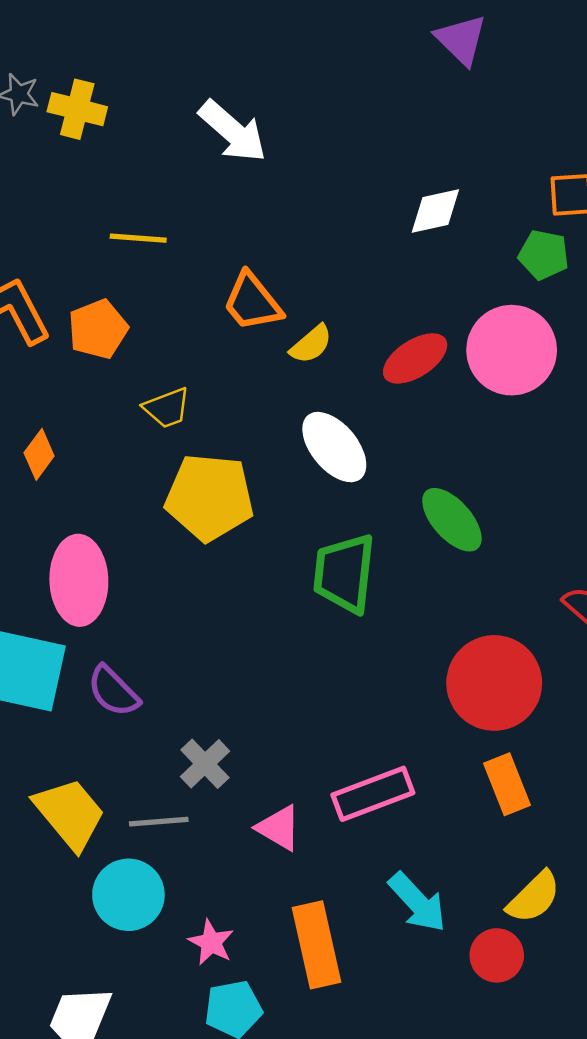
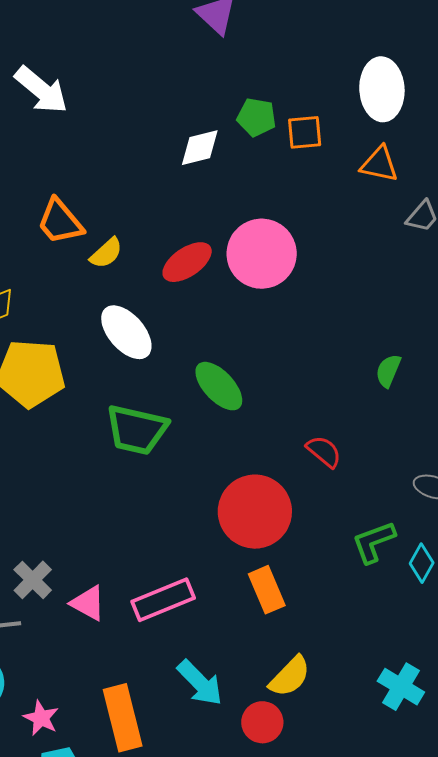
green pentagon: (544, 255) -> (256, 117), moved
green trapezoid: (344, 573) -> (137, 430), turned -82
pink triangle: (279, 828) -> (88, 603), moved

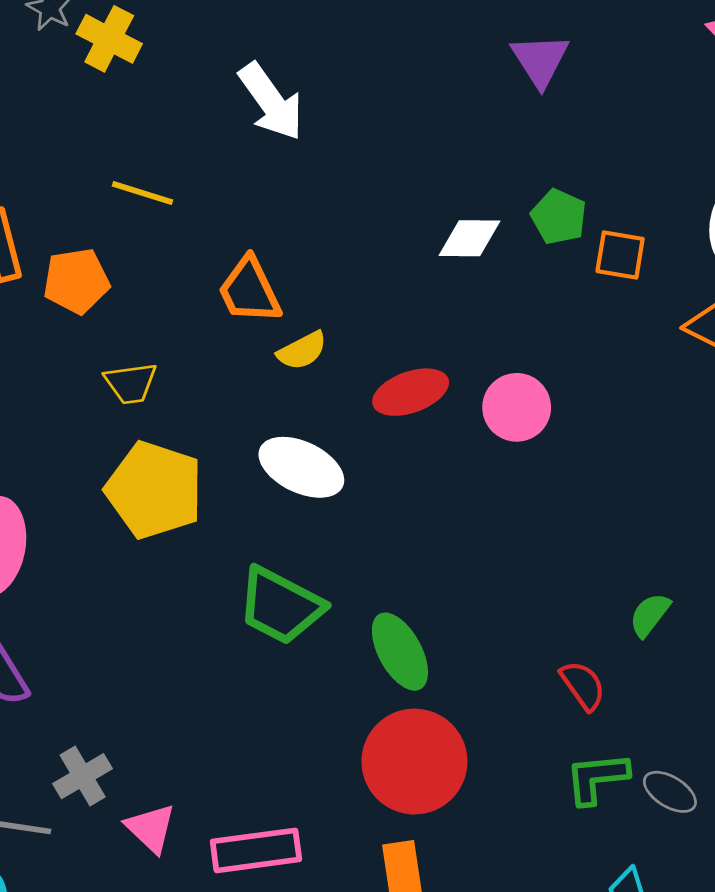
pink circle: (262, 254) -> (517, 407), size x0.7
white ellipse: (126, 332) -> (301, 467), turned -38
green ellipse: (219, 386) -> (400, 652), moved
red semicircle: (324, 451) -> (583, 685), moved
green L-shape: (374, 542) -> (597, 778), moved

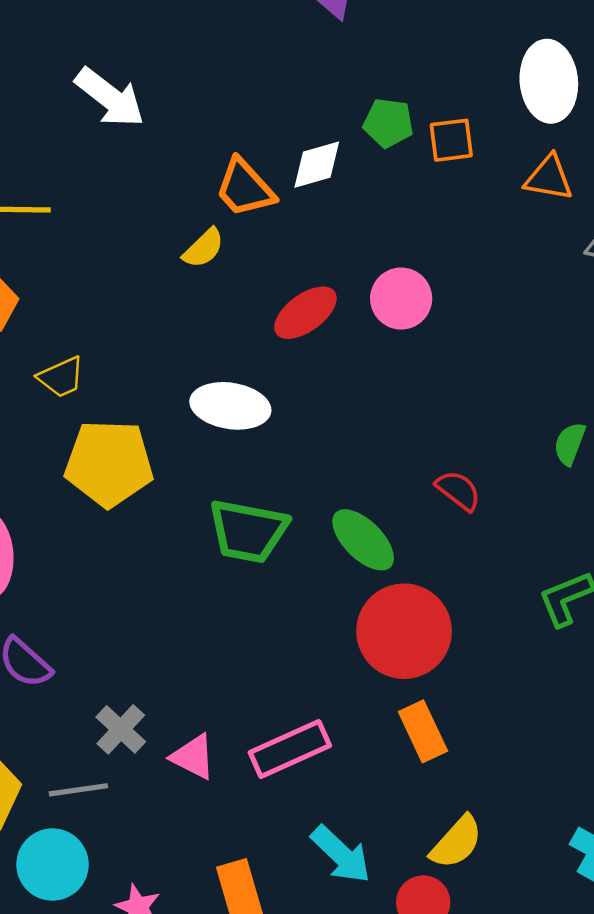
orange trapezoid: (249, 290) -> (245, 188), moved
yellow semicircle: (302, 351) -> (204, 248), moved
red semicircle: (583, 685) -> (458, 490), moved

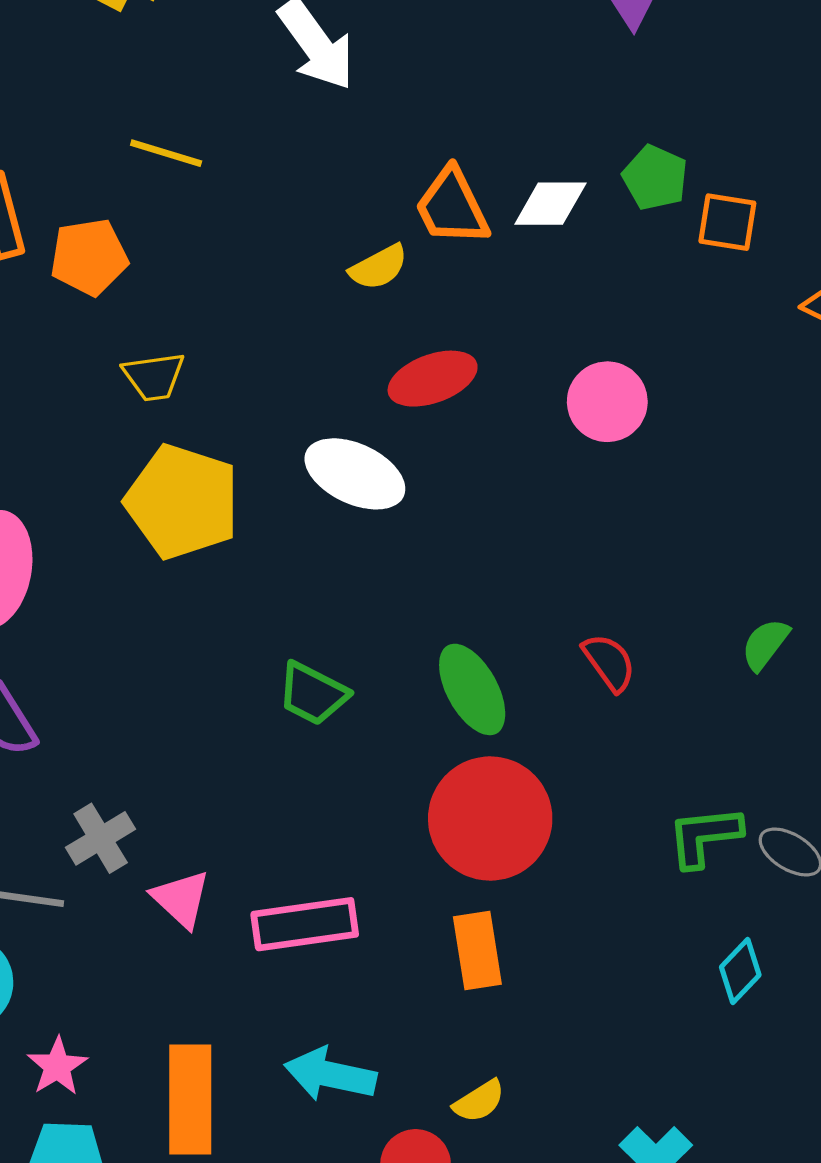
red ellipse: (305, 313) -> (433, 379), moved
green trapezoid: (248, 531) -> (313, 694), moved, size x0.7
yellow semicircle: (457, 842) -> (479, 1101), size x0.7
cyan arrow: (341, 854) -> (330, 1074), turned 132

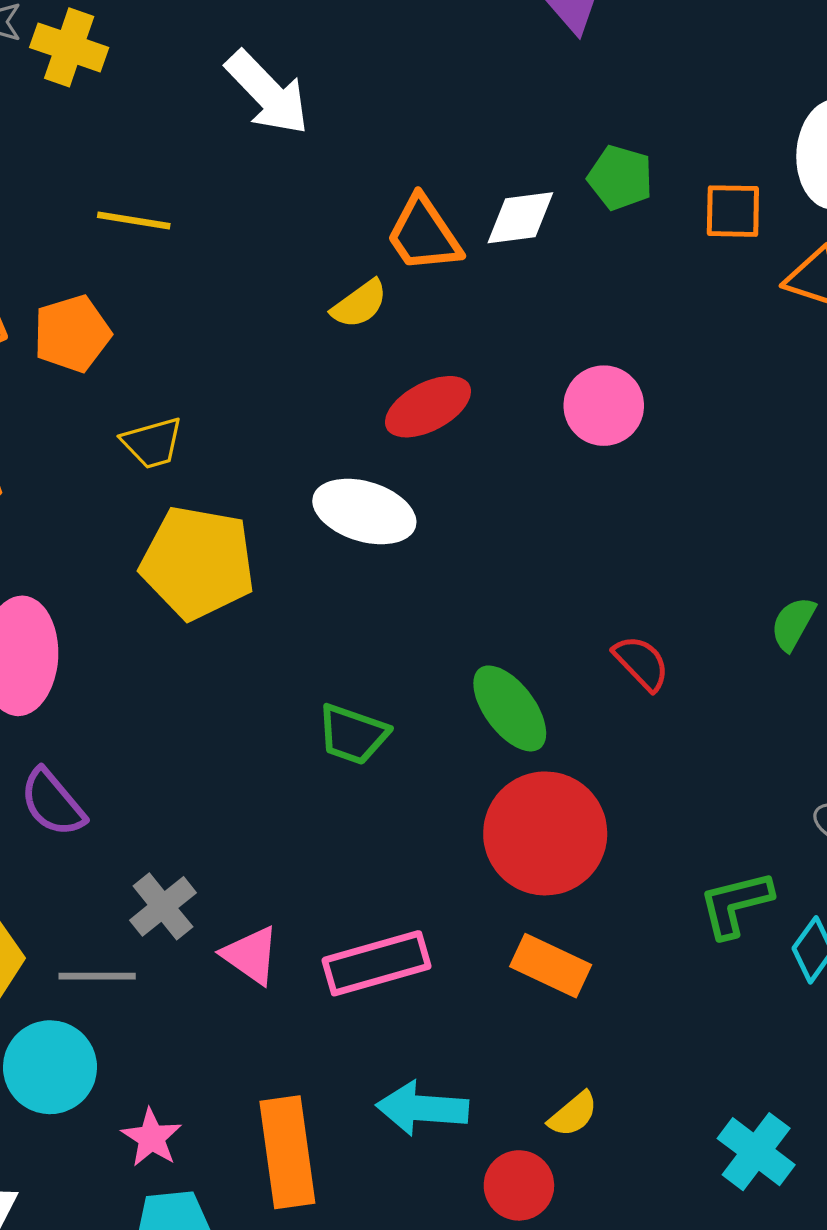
orange square: (727, 222) -> (733, 211), moved
green L-shape: (704, 836) -> (735, 904), moved
orange rectangle: (477, 951) -> (551, 966), turned -48

